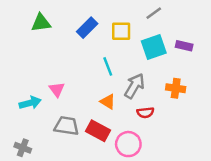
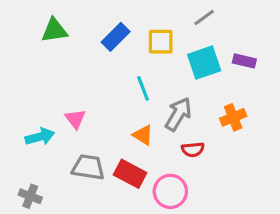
orange cross: (176, 88) -> (233, 117), turned -30

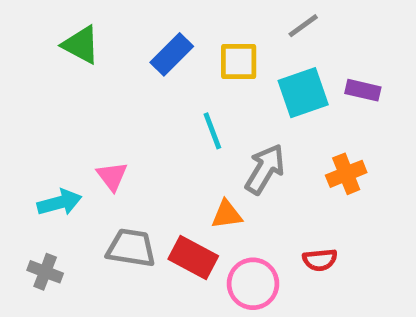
green triangle: (54, 30) -> (81, 45), turned 36
orange triangle: (143, 135) -> (227, 214), moved, turned -40
red semicircle: (193, 150) -> (320, 260), moved
gray cross: (30, 196) -> (45, 272), moved

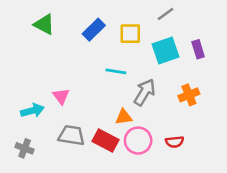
purple rectangle: (363, 90) -> (198, 49), turned 60
cyan line: (212, 131) -> (116, 71), turned -60
pink circle: (253, 284) -> (138, 141), moved

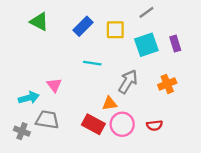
cyan line: (116, 71) -> (92, 63), moved
gray trapezoid: (72, 135) -> (47, 120), moved

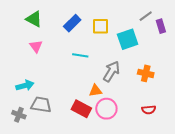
gray line: (146, 12) -> (146, 16), moved
purple rectangle: (175, 44) -> (161, 26), moved
orange cross: (167, 84) -> (146, 73), turned 35
pink triangle: (54, 85) -> (36, 46), moved
red semicircle: (154, 125) -> (149, 110), moved

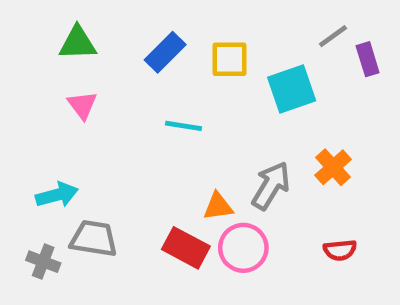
green triangle: (34, 19) -> (78, 43), turned -30
gray arrow: (111, 71) -> (271, 186), moved
orange cross: (146, 73) -> (333, 167), turned 35

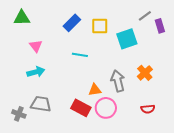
green triangle: (78, 43) -> (22, 18), moved
gray arrow: (271, 186) -> (118, 81), turned -45
cyan arrow: (57, 195) -> (36, 72), moved

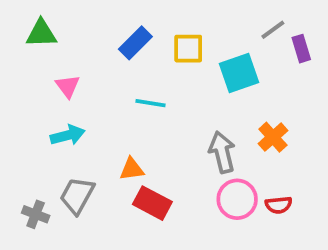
orange triangle: (95, 90) -> (132, 169), moved
gray trapezoid: (41, 104) -> (77, 195), turned -70
pink circle: (106, 108) -> (237, 199), moved

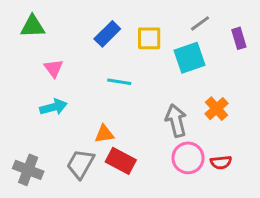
gray line: (273, 30) -> (200, 23), moved
gray trapezoid: (77, 195) -> (80, 164), moved
gray cross: (36, 214) -> (28, 170), size x1.4

